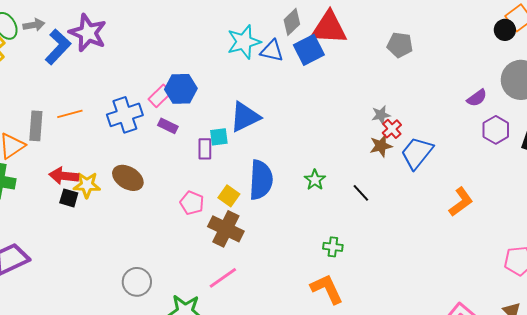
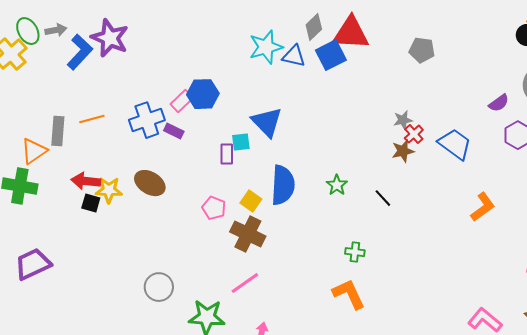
blue triangle: (245, 117) -> (267, 122), turned -48
purple rectangle: (168, 126) -> (174, 131), moved
blue trapezoid: (417, 153) -> (455, 144), moved, turned 87

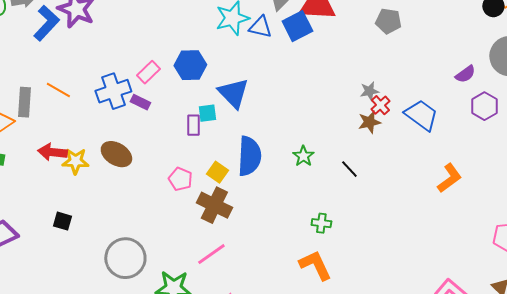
blue hexagon: (203, 94) -> (190, 65), moved
orange line: (92, 119) -> (58, 90), turned 45
black square: (91, 203) -> (62, 221), moved
gray circle: (159, 287) -> (125, 258), size x1.4

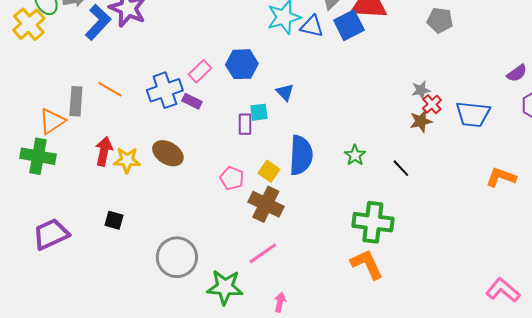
blue triangle: (233, 93) -> (285, 92), size x0.6
blue trapezoid: (421, 115) -> (473, 114), turned 150
red arrow: (52, 152) -> (104, 151), turned 96
orange L-shape: (449, 178) -> (501, 177), turned -124
green cross: (321, 223) -> (373, 222), size x2.0

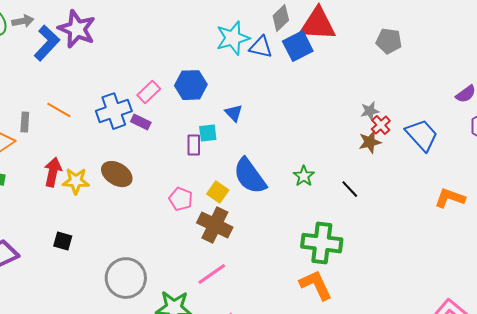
gray rectangle: (76, 101) -> (25, 122), size x0.7
blue trapezoid: (473, 114) -> (422, 135), turned -138
blue semicircle: (301, 155) -> (250, 176), turned 141

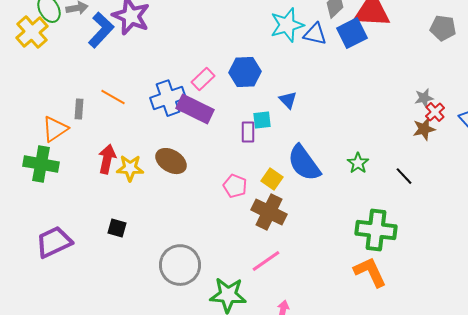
purple rectangle: (141, 122) -> (195, 109), size x1.8

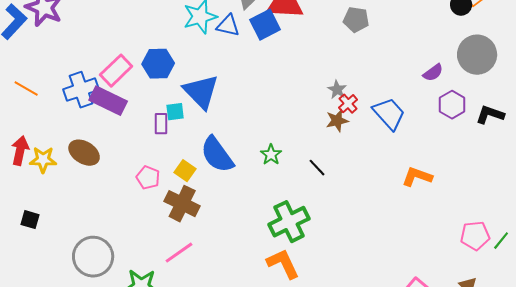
pink rectangle: (203, 79) -> (116, 71), size x1.4
gray star: (424, 98) -> (337, 90), turned -30
blue triangle: (288, 100) -> (201, 92), size x2.0
green cross: (376, 230) -> (289, 222), turned -33

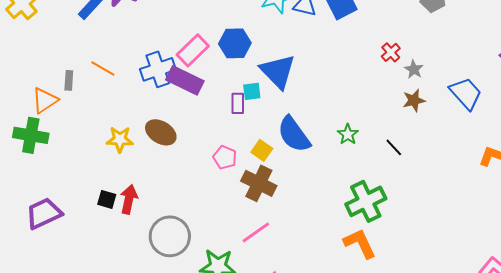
red cross: (348, 104) -> (391, 52), moved
red arrow: (20, 151) -> (129, 199), moved

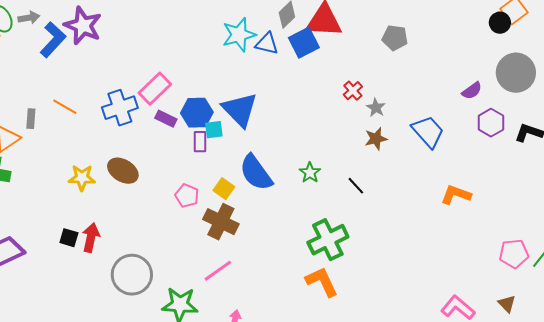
blue hexagon: (235, 43) -> (197, 113), moved
purple rectangle: (185, 80) -> (166, 119), moved, size x0.6

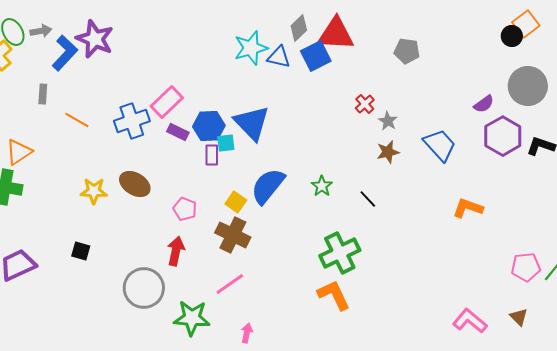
gray rectangle: (31, 119) -> (43, 94), moved
purple hexagon: (491, 123) -> (503, 136), size x1.4
blue semicircle: (256, 173) -> (268, 186), turned 75
pink pentagon: (187, 196) -> (185, 209), moved
red arrow: (91, 238) -> (176, 251), moved

